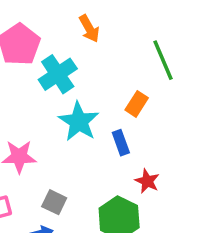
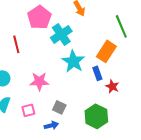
orange rectangle: (137, 104) -> (106, 51), size x1.5
red star: (147, 181) -> (112, 86), moved

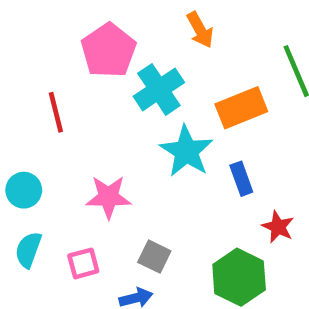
orange rectangle: (106, 51) -> (241, 108), moved, turned 35
red star: (112, 86) -> (278, 227), moved

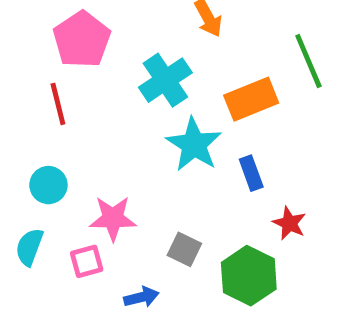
pink pentagon: (108, 50) -> (82, 40), moved
cyan circle: (24, 190) -> (48, 185), moved
pink star: (108, 197) -> (113, 218), moved
gray square: (154, 257) -> (184, 249), moved

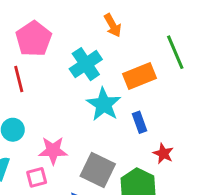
gray square: (184, 249) -> (98, 170), size x1.6

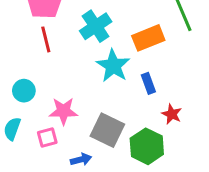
red line: (19, 79) -> (46, 39), moved

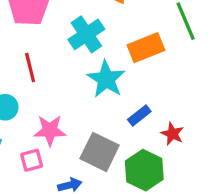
red line: (46, 39) -> (30, 67), moved
blue rectangle: (148, 83) -> (139, 116), moved, turned 72

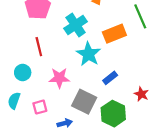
pink star: (50, 130) -> (59, 78), moved
red star: (172, 134) -> (141, 94), moved

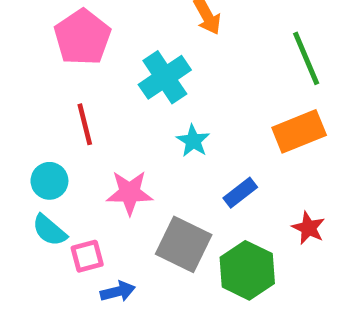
orange rectangle: (114, 34) -> (299, 131), moved
cyan star: (88, 54) -> (193, 141), size x0.6
cyan semicircle: (14, 101) -> (49, 230), moved, turned -70
blue arrow: (65, 123) -> (118, 292), moved

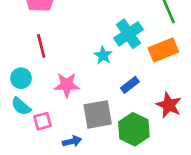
cyan cross: (165, 77) -> (129, 34), moved
red star: (308, 228) -> (169, 105), size x1.4
gray square: (184, 244) -> (98, 114), turned -36
blue arrow: (118, 292) -> (72, 141), moved

